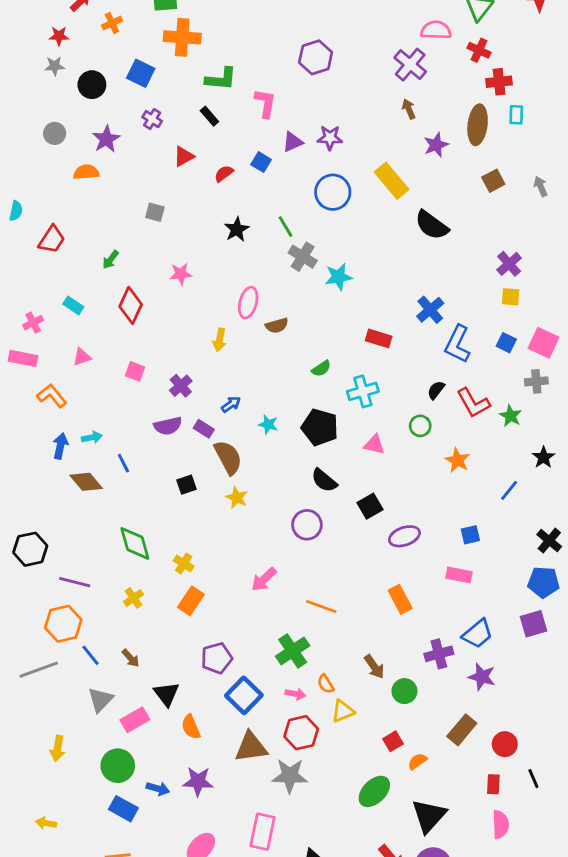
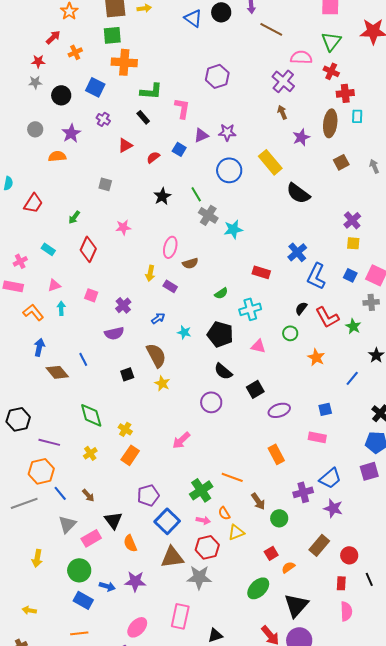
purple rectangle: (204, 429) -> (170, 286), moved
cyan arrow: (92, 437) -> (61, 308), moved, turned -80
orange line: (321, 607) -> (232, 477), moved

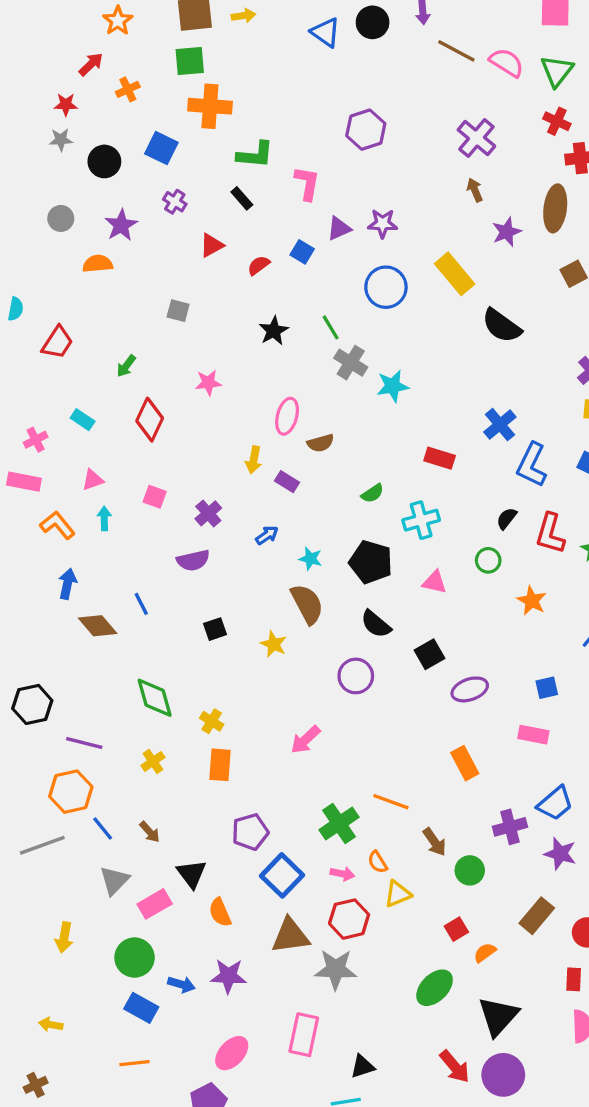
pink semicircle: (301, 57) -> (507, 63), moved, turned 30
red L-shape: (327, 317) -> (550, 534), turned 45
brown semicircle: (156, 355) -> (307, 604), moved
orange rectangle: (130, 455) -> (220, 765), turned -30

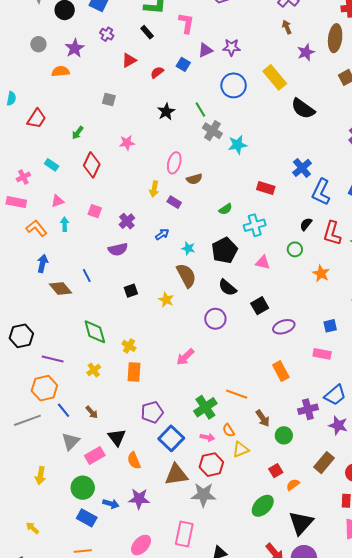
black pentagon: (371, 562) -> (224, 250), turned 30
yellow arrow: (51, 1025) -> (32, 528), turned 32

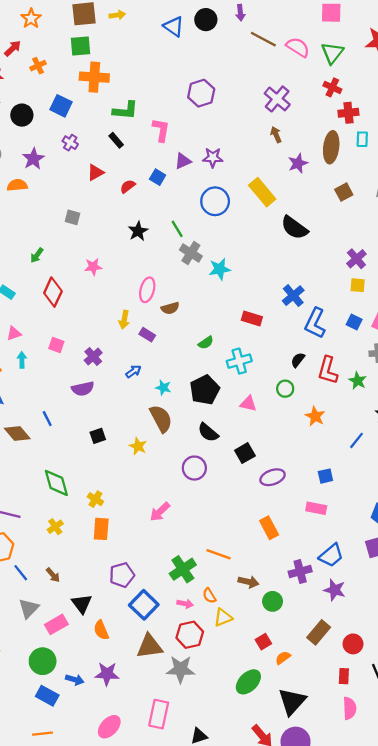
brown arrow: (263, 418) -> (248, 582), turned -42

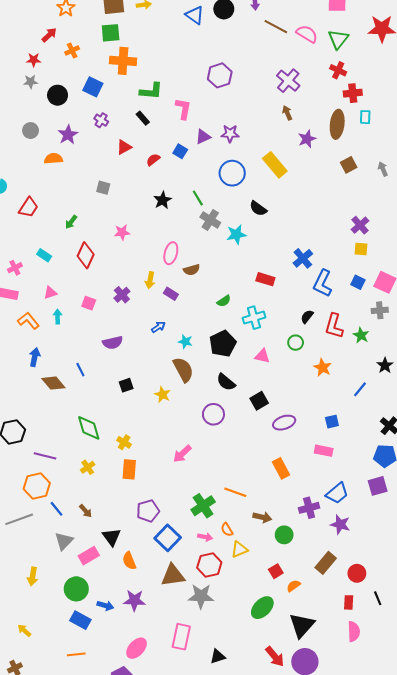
black semicircle: (294, 228) -> (258, 208), moved, size x0.7
purple cross: (93, 356) -> (122, 295), moved

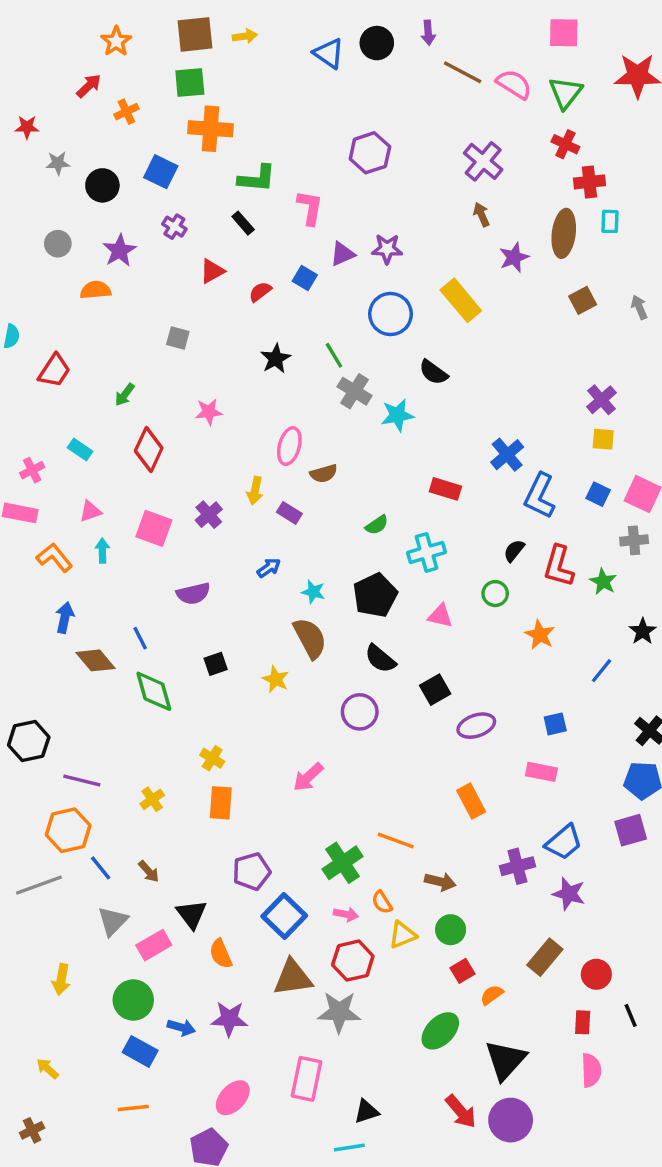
red star: (34, 60) -> (27, 127), moved
pink square: (89, 303) -> (154, 528), size x1.5
green diamond: (89, 428) -> (154, 691), moved
green circle: (284, 535) -> (451, 930), moved

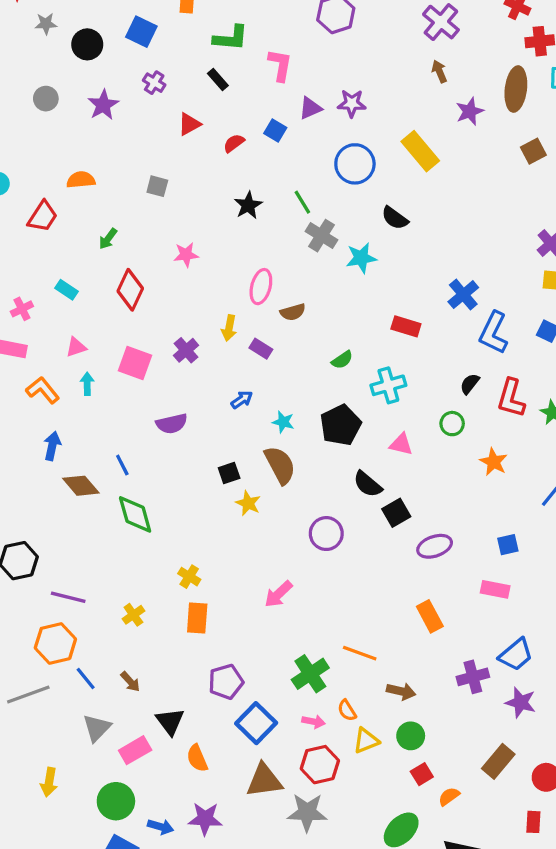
orange semicircle: (96, 290) -> (81, 180), moved
black semicircle: (380, 659) -> (368, 484), moved
black square: (216, 664) -> (229, 473), moved

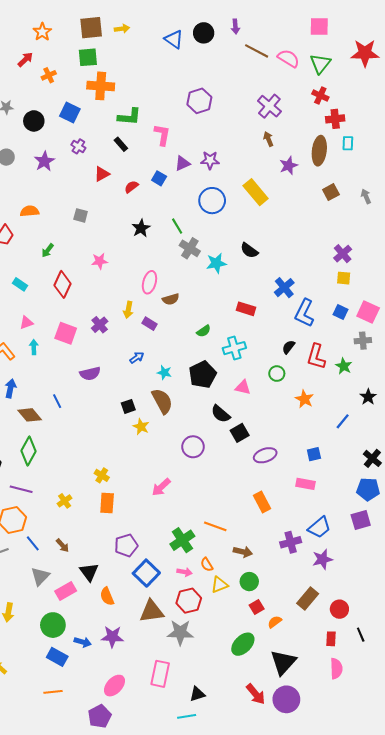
black semicircle: (395, 218) -> (249, 250), moved
green diamond: (135, 514) -> (29, 451), moved, turned 44
purple star: (521, 702) -> (322, 559), turned -30

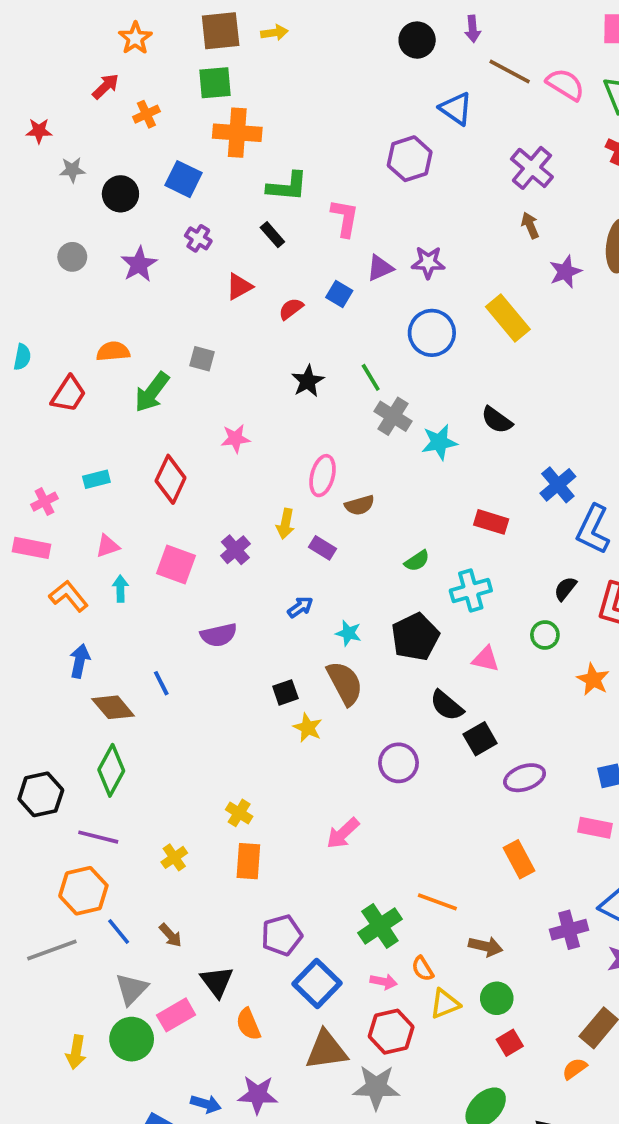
blue triangle: (174, 39) -> (456, 109), moved
green arrow: (48, 250) -> (152, 392), moved, size x1.6
cyan rectangle: (20, 284) -> (96, 479), turned -48
orange semicircle: (275, 622) -> (575, 1069), moved
green circle: (53, 625) -> (132, 1039), moved

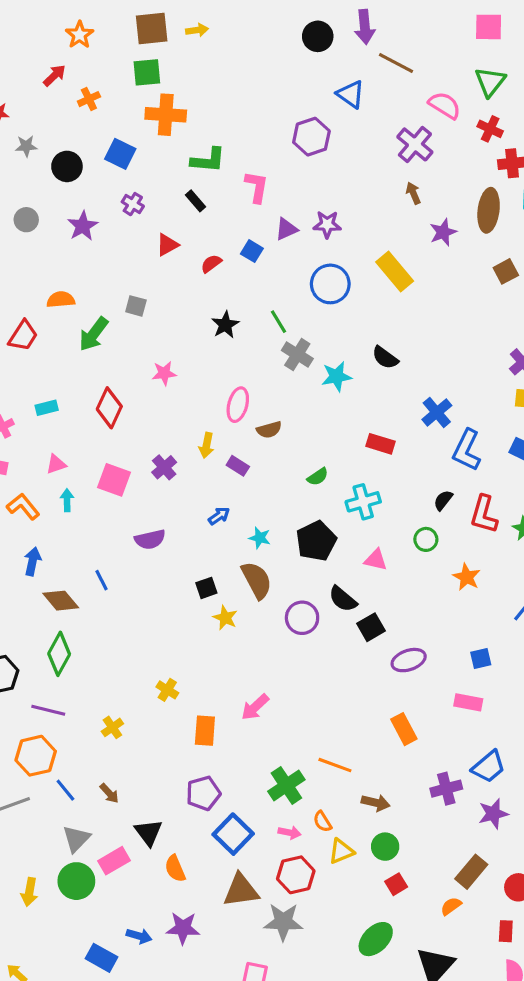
purple arrow: (473, 29) -> (365, 27), size x1.5
pink semicircle: (565, 85) -> (445, 105), moved
purple circle: (399, 763) -> (302, 618), moved
orange rectangle: (248, 861) -> (205, 731), moved

